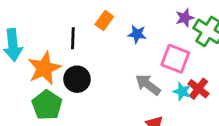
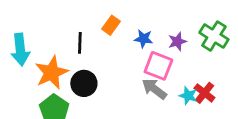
purple star: (185, 18) -> (177, 41), moved
pink square: (175, 59) -> (158, 66), moved

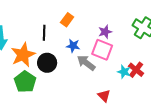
blue star: (144, 39) -> (73, 46), moved
purple star: (177, 41) -> (105, 32), moved
gray arrow: (154, 89) -> (86, 63), moved

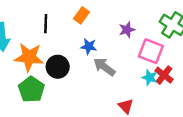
black line: (44, 33) -> (46, 24), moved
pink square: (102, 50) -> (151, 51), moved
orange star: (23, 55) -> (29, 57), turned 30

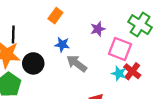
black line: (46, 24) -> (13, 35), moved

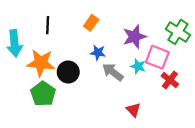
purple star: (98, 29) -> (134, 37), size x1.5
black line: (13, 35) -> (48, 25), moved
cyan star: (119, 73) -> (138, 66), moved

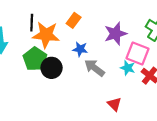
orange star: (41, 63) -> (46, 35), moved
cyan star: (138, 66) -> (128, 68), moved
green pentagon: (43, 94) -> (35, 59), moved

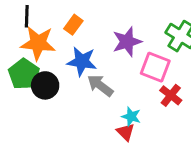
black line: (32, 23) -> (27, 16), moved
blue star: (80, 49) -> (82, 61), size x1.5
cyan star: (128, 68) -> (131, 116), moved

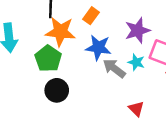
black circle: (45, 85) -> (57, 90), moved
cyan star: (131, 116) -> (136, 62), moved

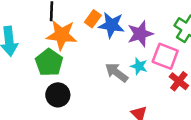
blue star: (98, 48) -> (112, 25), moved

